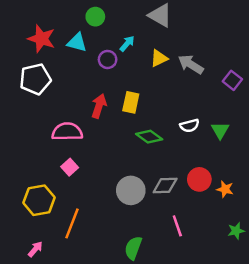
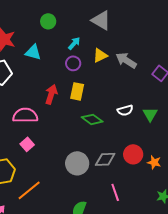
cyan triangle: (77, 42) -> (33, 52), moved
purple circle: (108, 59) -> (73, 63), moved
orange line: (72, 223) -> (29, 190), turned 30

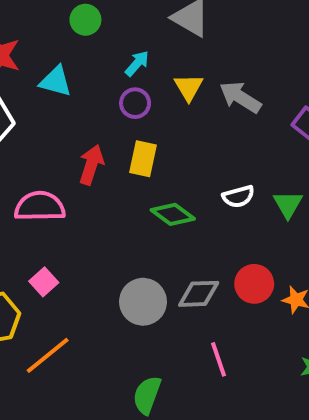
yellow triangle: (100, 55) -> (189, 87), turned -35
pink square: (27, 144) -> (44, 282), moved

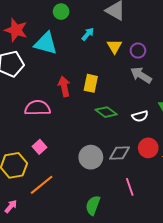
cyan triangle: (56, 81) -> (46, 43), size x1.4
gray arrow: (240, 97) -> (141, 75), moved
purple circle: (135, 103) -> (138, 51), moved
red arrow: (91, 165) -> (64, 86), turned -30
white semicircle: (238, 196) -> (140, 116), moved

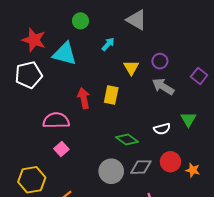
yellow triangle: (114, 46) -> (131, 67), moved
green diamond: (106, 112) -> (127, 139), moved
pink square: (40, 147) -> (61, 149), moved

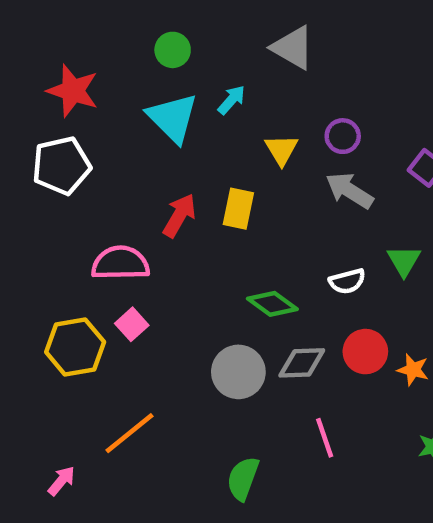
cyan triangle: (65, 54) -> (173, 118), moved, turned 30
red arrow: (84, 98) -> (179, 215), turned 42
yellow hexagon: (32, 180) -> (75, 347), moved

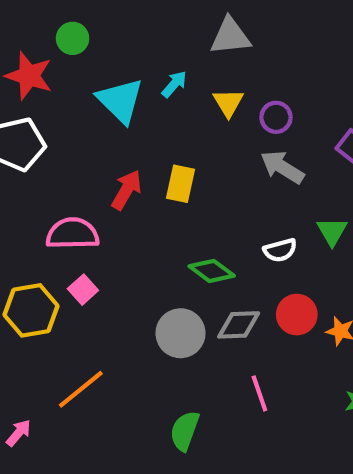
gray triangle: (293, 48) -> (230, 36), turned -36
green circle: (173, 50) -> (73, 38), moved
yellow triangle: (281, 150) -> (228, 103), moved

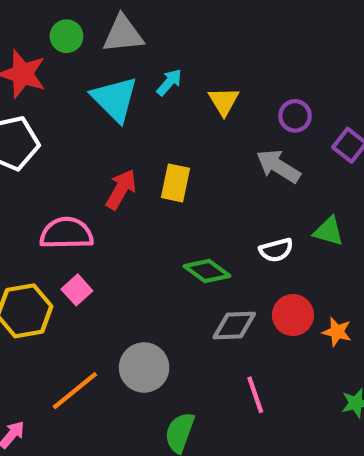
gray triangle: (230, 36) -> (123, 34), moved
purple circle: (276, 117) -> (295, 116), moved
green triangle: (332, 231) -> (329, 231), turned -44
gray circle: (180, 333) -> (144, 367), moved

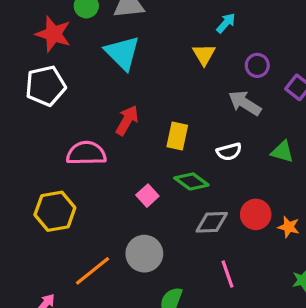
cyan arrow: (169, 82) -> (226, 23), moved
yellow rectangle: (176, 183) -> (177, 136), moved
white semicircle: (276, 250) -> (229, 152), moved
pink square: (77, 290) -> (147, 196), moved

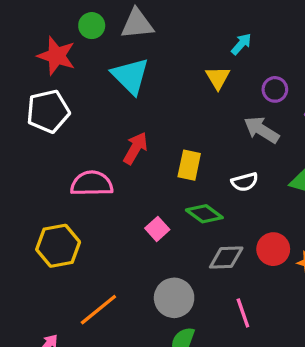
gray circle: (144, 254) -> (174, 298), moved

